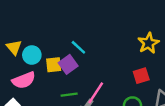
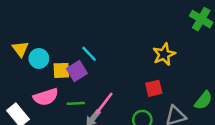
pink semicircle: (24, 80) -> (46, 97), moved

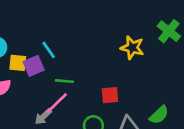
yellow star: (164, 54) -> (132, 48), moved, turned 30
green line: (76, 103) -> (64, 81), moved

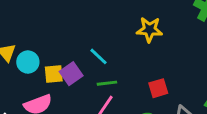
yellow star: (132, 48) -> (150, 30), moved
cyan line: (49, 50) -> (98, 56), moved

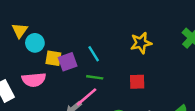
yellow star: (150, 30) -> (141, 43), turned -30
red square: (158, 88) -> (137, 82), moved

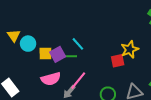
yellow star: (141, 43) -> (130, 49), moved
green line: (95, 77) -> (70, 56), moved
pink semicircle: (34, 80) -> (51, 79), moved

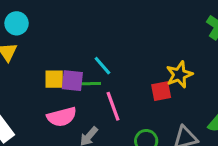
cyan circle: (28, 44) -> (17, 23), moved
purple square: (58, 54) -> (72, 81), turned 35
pink line: (78, 81) -> (113, 106), moved, turned -60

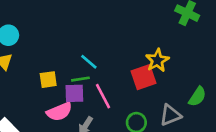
purple square: (72, 81) -> (74, 93), moved
red square: (161, 91) -> (144, 77), size x1.4

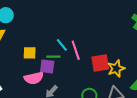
yellow star: (157, 60) -> (116, 68), moved
pink line: (103, 96) -> (76, 50), moved

